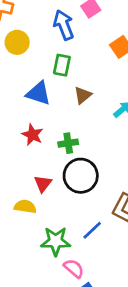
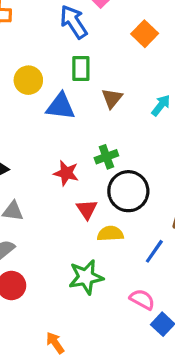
yellow circle: (17, 42) -> (28, 80), moved
red star: (32, 135) -> (66, 173), moved
yellow semicircle: (25, 207) -> (110, 234), moved
green star: (56, 241) -> (86, 277), moved

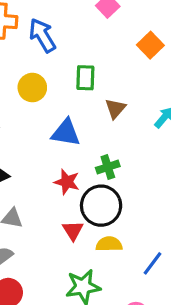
blue arrow: (74, 22) -> (42, 35), moved
blue triangle: (61, 106) -> (66, 133), moved
black circle: (128, 191) -> (101, 206), moved
red triangle: (87, 209) -> (73, 230), moved

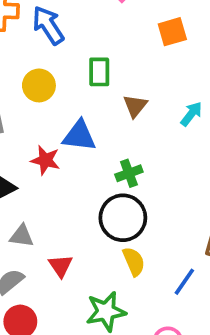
orange square: (150, 45) -> (172, 32), turned 30
red star: (67, 182) -> (45, 160), moved
red triangle: (73, 230) -> (61, 266), moved
yellow semicircle: (109, 244) -> (134, 261), turned 70

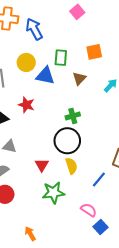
orange square: (172, 32) -> (94, 52), moved
blue triangle: (79, 136) -> (45, 76), moved
red triangle: (61, 266) -> (42, 165), moved

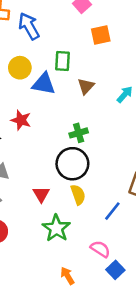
orange square: (94, 52) -> (101, 35), moved
green star: (53, 193) -> (56, 228), turned -30
orange arrow: (30, 234) -> (67, 276), moved

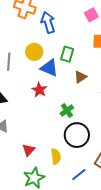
red star: (21, 120) -> (39, 90), moved
green cross: (79, 133) -> (67, 111), turned -32
black circle: (72, 164) -> (77, 135), moved

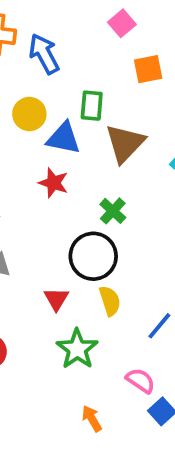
brown triangle: (80, 77) -> (125, 143), size x1.6
black circle: (77, 135) -> (93, 256), moved

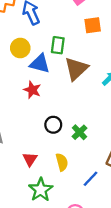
green cross: (113, 211) -> (80, 132), moved
black circle: (93, 256) -> (53, 125), moved, size x0.6

